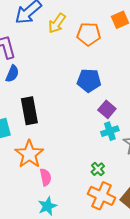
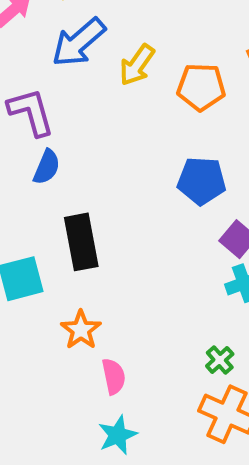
orange star: (29, 154) -> (81, 330), size x0.7

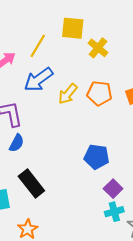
orange pentagon: (201, 87) -> (99, 93), moved
black rectangle: (81, 242) -> (31, 183), turned -32

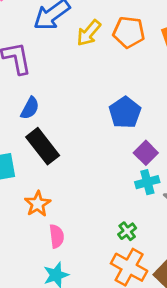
blue semicircle: (17, 143) -> (30, 108), moved
blue pentagon: (97, 157) -> (125, 112), turned 30

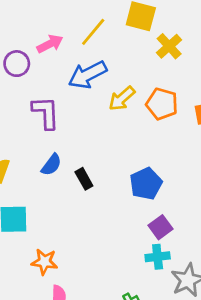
black rectangle: (43, 146) -> (84, 179), moved, size x0.6
orange star: (38, 204) -> (44, 262), turned 30

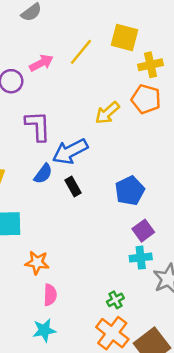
yellow cross: (169, 46) -> (151, 65), turned 30
blue arrow: (88, 75) -> (70, 151), moved
orange pentagon: (162, 104) -> (146, 99), moved

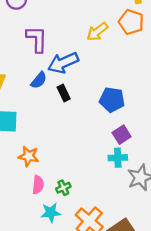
blue pentagon: (130, 191) -> (112, 100), turned 30
green cross: (115, 300) -> (63, 188), moved
cyan star: (44, 330) -> (51, 213), moved

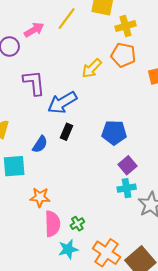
blue semicircle: (39, 80) -> (40, 144), moved
black rectangle: (64, 93) -> (66, 132), turned 56
pink semicircle: (38, 185) -> (52, 224), size x1.4

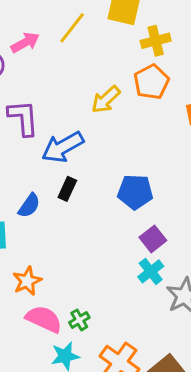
orange pentagon: (123, 55) -> (151, 82), turned 30
cyan cross: (127, 188) -> (151, 271), turned -30
orange star: (40, 197) -> (27, 281), turned -30
pink semicircle: (52, 224) -> (44, 319), turned -65

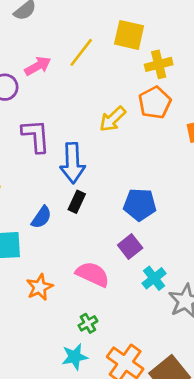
blue arrow: (63, 147) -> (72, 163), turned -63
purple square: (153, 239) -> (130, 246), moved
pink semicircle: (44, 319) -> (93, 274), moved

